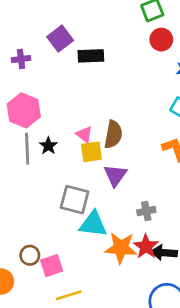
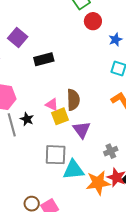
black rectangle: (91, 56) -> (44, 59), moved

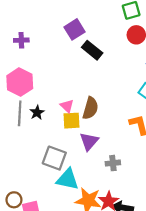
purple square: (18, 38) -> (75, 29), moved
black rectangle: (44, 59) -> (92, 50), moved, turned 36
gray cross: (111, 151) -> (113, 163), moved

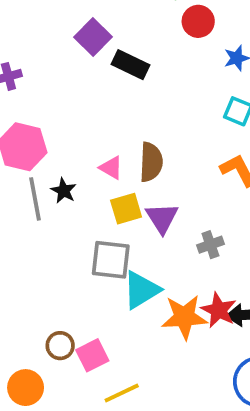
yellow square: (71, 121) -> (126, 209), moved
cyan triangle: (67, 179) -> (141, 290), turned -30

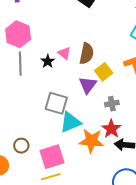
black star: (64, 191) -> (48, 61), moved
yellow square: (126, 209) -> (104, 72), moved, turned -30
red star: (219, 310) -> (111, 129), moved
pink square: (92, 355) -> (52, 157), moved, size x1.4

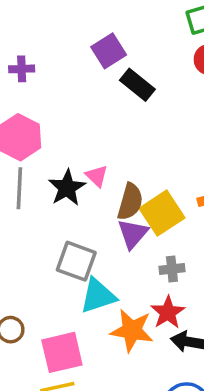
brown semicircle: (87, 54) -> (130, 202), moved
black star: (48, 61) -> (67, 188), size x1.5
yellow square: (104, 72) -> (162, 213), size x1.4

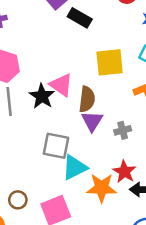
pink triangle: (97, 176) -> (61, 85), size x1.5
yellow square: (162, 213) -> (110, 62), moved, turned 36
gray cross: (172, 269) -> (123, 130), moved

